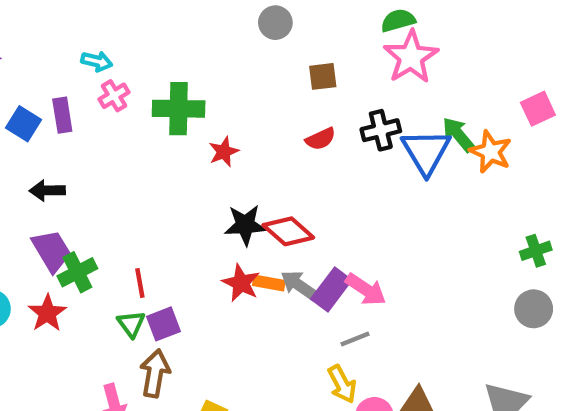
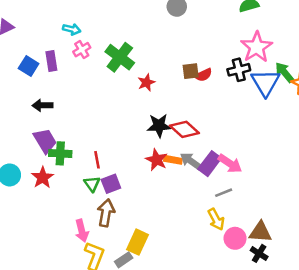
pink star: (411, 57) -> (257, 47), moved
brown square: (323, 76) -> (191, 71), moved
green cross: (179, 109) -> (120, 57), turned 36
green cross: (77, 272) -> (60, 153), turned 30

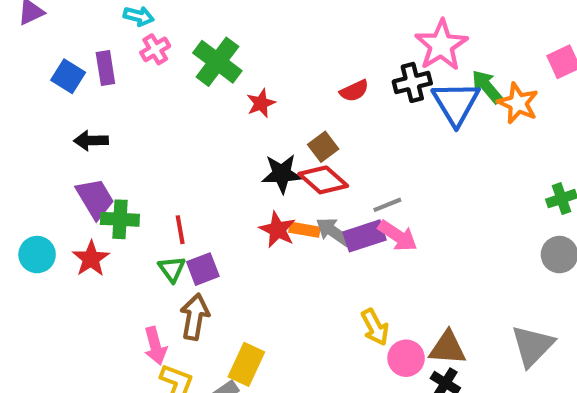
brown square: (191, 71) -> (323, 147), moved, turned -30
purple rectangle: (210, 164) -> (365, 236), turned 35
gray line: (224, 193) -> (387, 205), moved

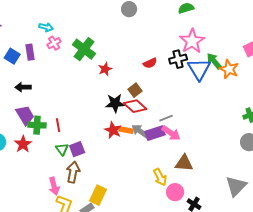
red line: (180, 230) -> (58, 125), moved
brown triangle: (448, 348) -> (184, 163), moved

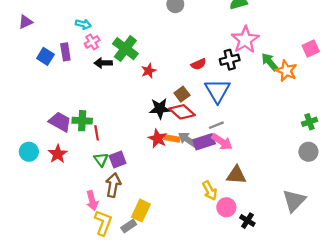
blue triangle: (199, 69) -> (217, 91), moved
black arrow: (23, 87) -> (103, 63), moved
purple trapezoid: (25, 115) -> (60, 122), turned -30
green cross: (37, 125) -> (82, 121), moved

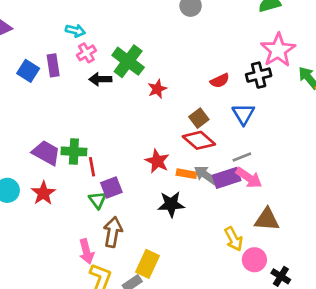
blue triangle: (217, 91) -> (243, 114), size x0.7
black star: (160, 108) -> (171, 204), moved
red star: (158, 138) -> (157, 161), moved
purple square: (118, 160) -> (111, 188), moved

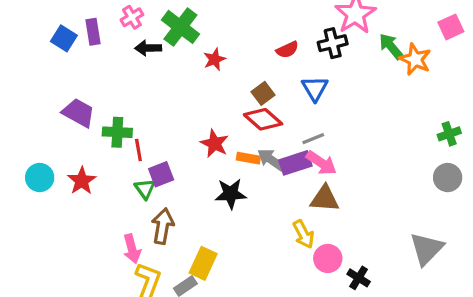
purple trapezoid: (46, 153) -> (79, 113), moved
brown triangle: (267, 219) -> (325, 199), moved

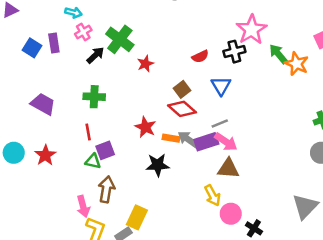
black arrow: (148, 48) -> (95, 55), turned 138
green cross: (117, 132) -> (94, 97), moved
green triangle: (145, 189) -> (93, 161), turned -42

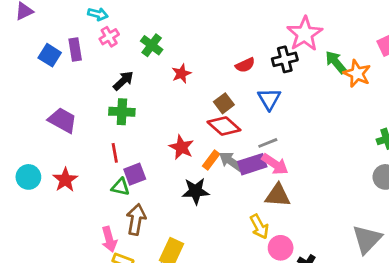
green cross: (120, 39) -> (152, 45), size x0.7
black arrow: (95, 55) -> (123, 81), moved
orange rectangle: (171, 138) -> (211, 160), turned -63

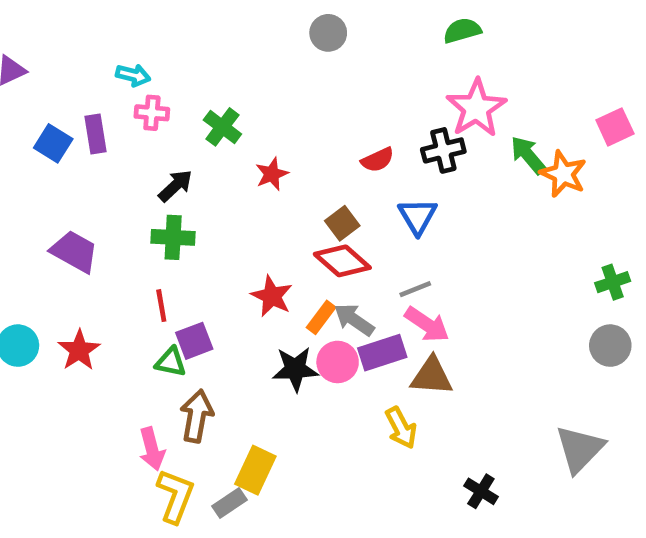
pink cross: (109, 37) -> (152, 113), turned 36
purple rectangle: (252, 164) -> (382, 353), moved
pink circle: (281, 248) -> (338, 362), moved

